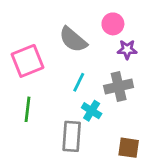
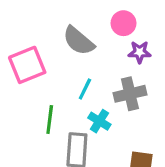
green line: (28, 109) -> (50, 120), moved

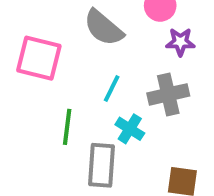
pink square: (27, 65) -> (39, 58), turned 36

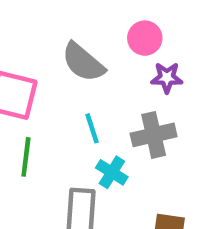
cyan line: (112, 88) -> (92, 128), turned -44
green line: (67, 127) -> (26, 157), moved

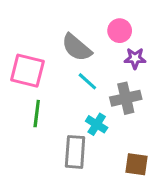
cyan line: (92, 128) -> (87, 81), moved, turned -30

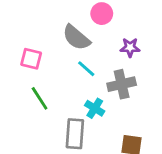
pink circle: (120, 31) -> (102, 14), moved
pink square: (27, 71) -> (31, 59), size x0.7
green line: (37, 114) -> (40, 98), turned -40

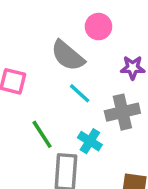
green line: (40, 98) -> (42, 134), moved

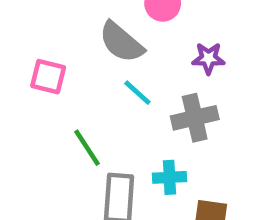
cyan cross: (90, 141) -> (169, 177), moved, turned -35

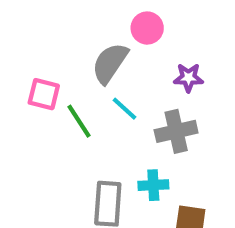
gray semicircle: (121, 42) -> (110, 63), turned 84
green line: (87, 148) -> (79, 121), moved

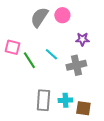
gray semicircle: (110, 63) -> (39, 17), moved
cyan cross: (153, 185) -> (65, 100), moved

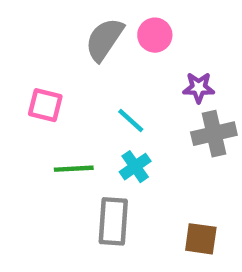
green line: (29, 60) -> (74, 169), moved, turned -60
gray cross: (76, 65) -> (214, 134), moved
cyan cross: (65, 100) -> (135, 167), moved, turned -32

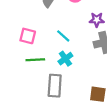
pink square: (45, 105) -> (28, 36), moved

